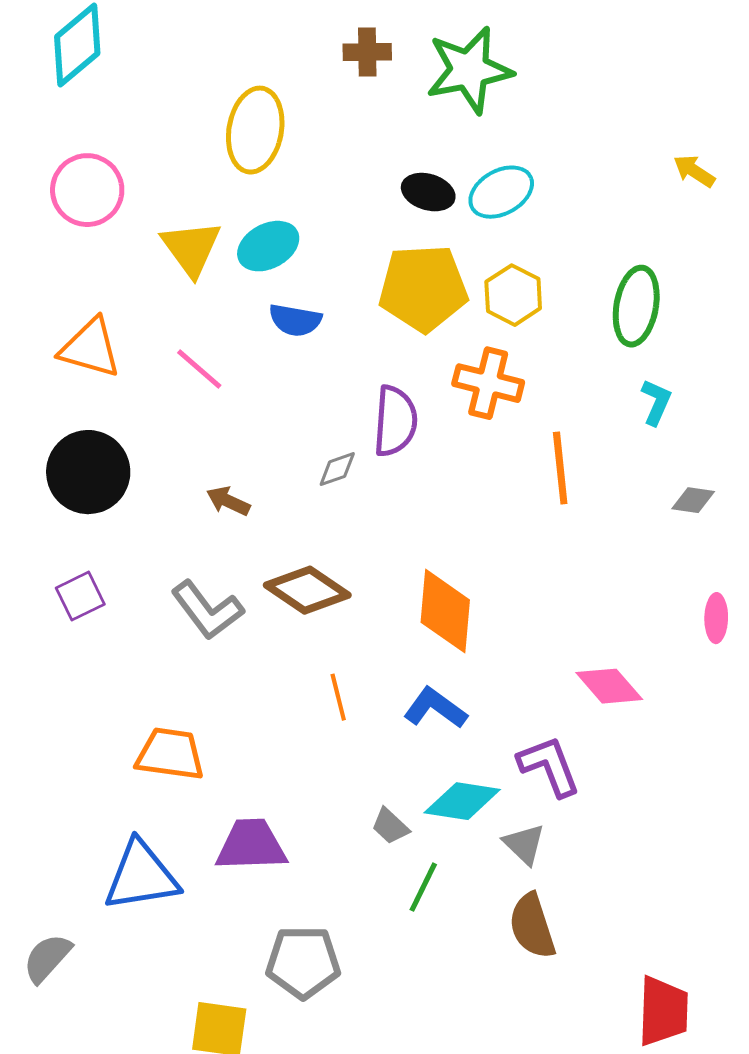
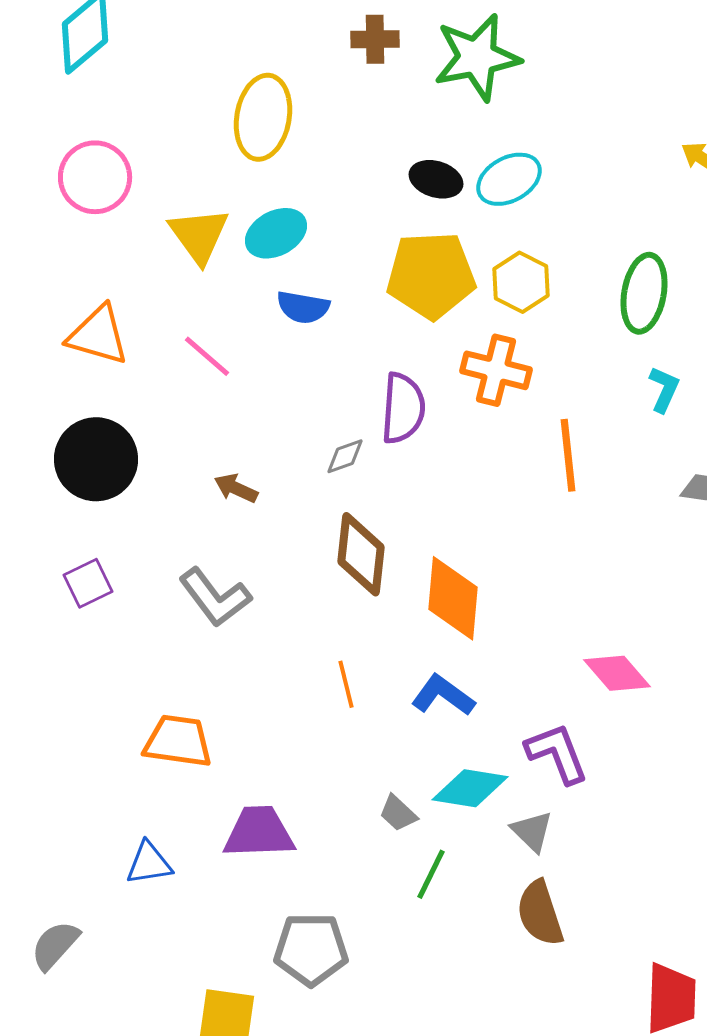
brown diamond: (307, 590) -> (361, 554), moved, turned 62
blue triangle: (141, 876) -> (149, 863), size x0.6

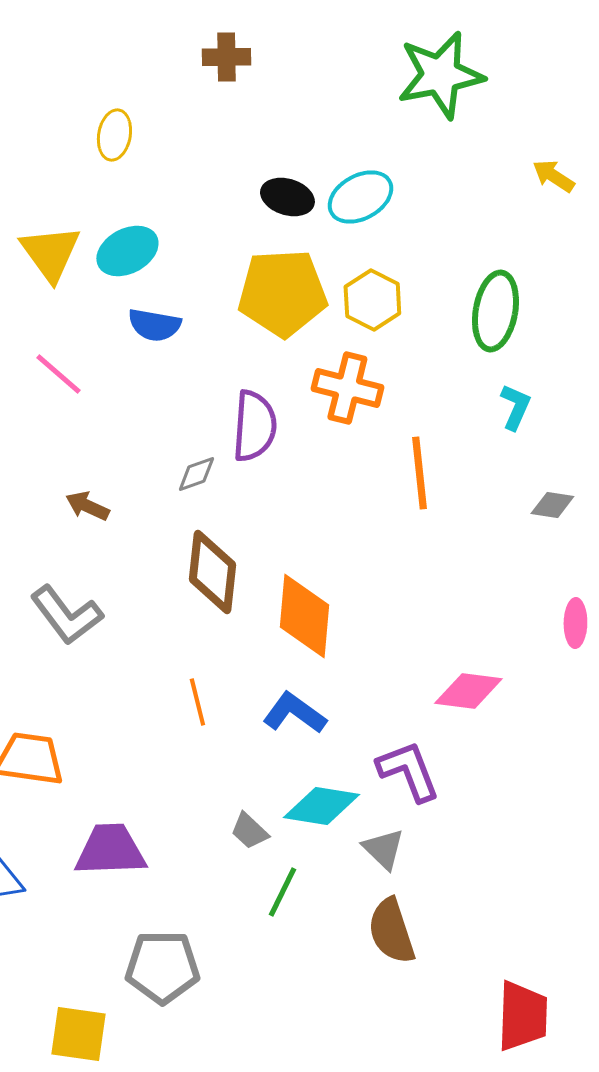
green star: (477, 57) -> (440, 75), moved
yellow ellipse: (263, 117) -> (114, 135), size x0.6
pink diamond: (617, 673) -> (468, 691), turned -42

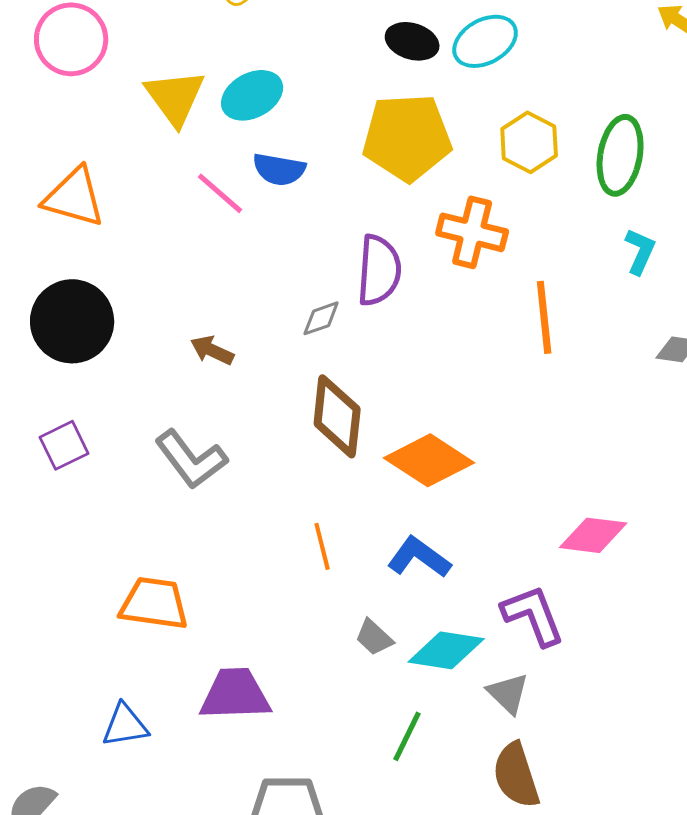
yellow hexagon: (372, 300) -> (529, 142), moved
pink line: (58, 374) -> (220, 193), moved
orange diamond: (304, 616) -> (429, 460), turned -62
gray trapezoid: (249, 831) -> (374, 637), moved

